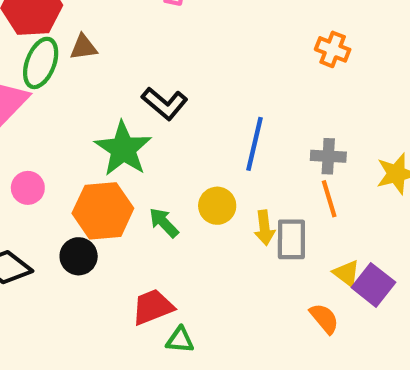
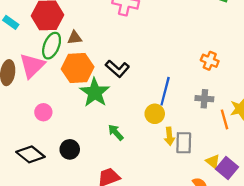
orange cross: (333, 49) -> (210, 61), moved
orange line: (329, 199) -> (225, 119), moved
yellow circle: (217, 206) -> (155, 114), moved
orange hexagon: (103, 211) -> (78, 68), moved

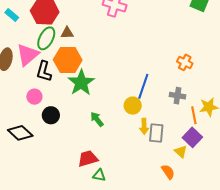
black L-shape: (117, 69) -> (44, 71), moved, turned 60
black circle: (70, 149) -> (51, 115), moved
purple square: (227, 168) -> (192, 137), moved

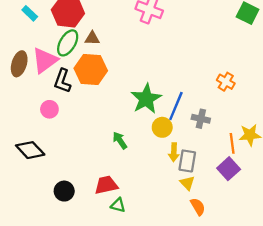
green star: (81, 83) -> (146, 99), moved
gray cross: (177, 96) -> (201, 119), moved
black circle: (51, 115) -> (64, 191), moved
yellow triangle: (181, 152) -> (187, 183), moved

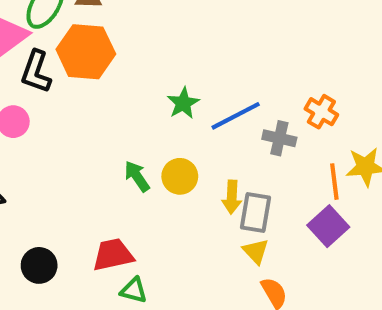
orange cross: (226, 82) -> (321, 112), moved
green star: (146, 99) -> (183, 103), size x0.6
blue line: (176, 106) -> (236, 116), turned 40
yellow circle: (162, 127) -> (180, 176), moved

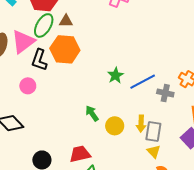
yellow circle: (180, 176) -> (115, 126), moved

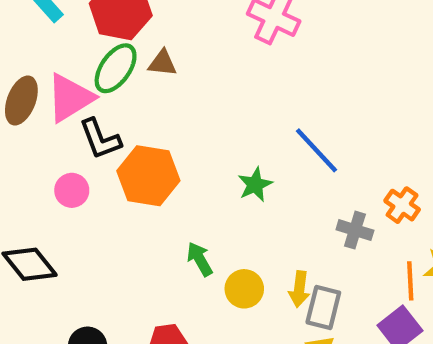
orange hexagon: (65, 49) -> (148, 176), moved
black L-shape: (39, 60) -> (100, 139), turned -45
blue line: (143, 82) -> (316, 150), moved, turned 70

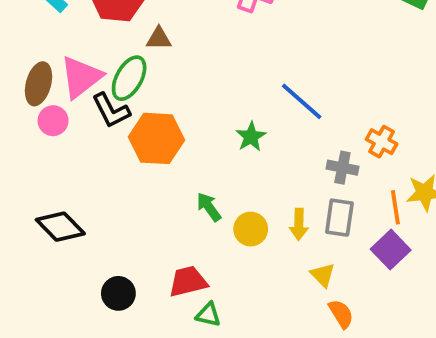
green ellipse: (116, 68) -> (129, 78), moved
pink circle: (72, 190) -> (53, 121), moved
gray rectangle: (323, 307) -> (339, 218), moved

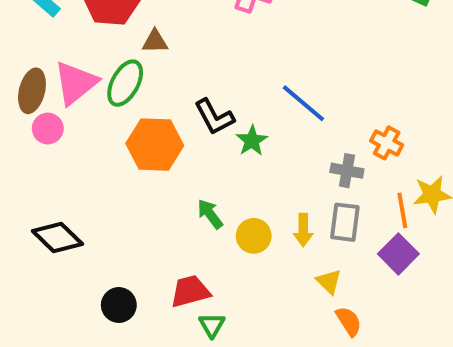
black L-shape: (111, 110) -> (214, 117), moved
green triangle: (208, 315) -> (212, 325), turned 48

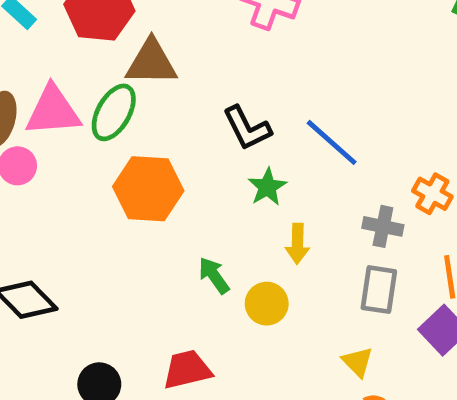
brown triangle: (155, 41) -> (151, 62), size x1.6
pink triangle: (76, 83) -> (53, 111), turned 33
black L-shape: (214, 117) -> (247, 128), moved
yellow arrow: (303, 230) -> (297, 244), moved

